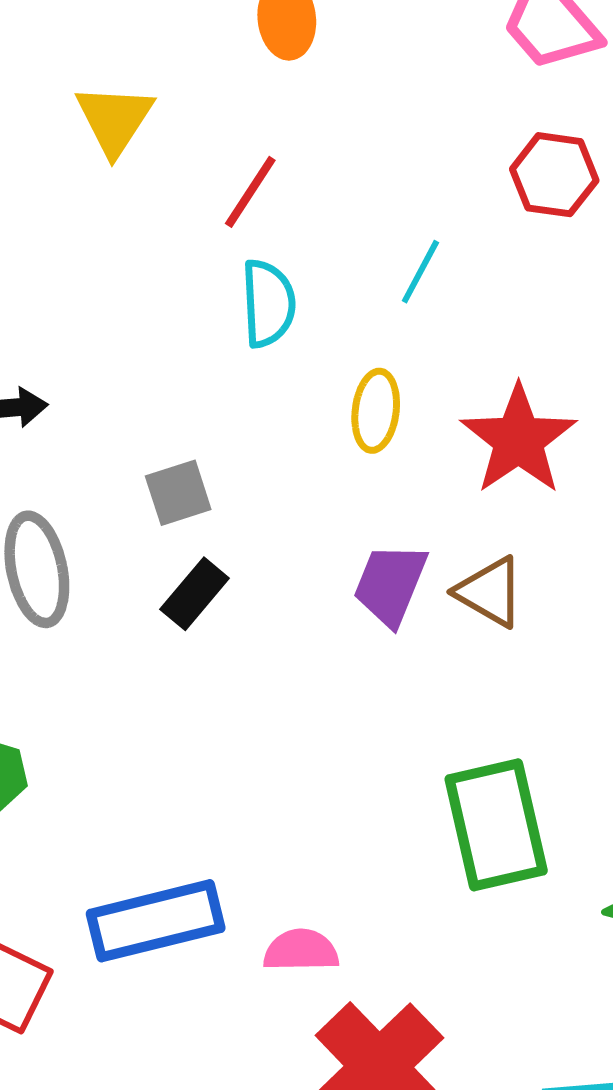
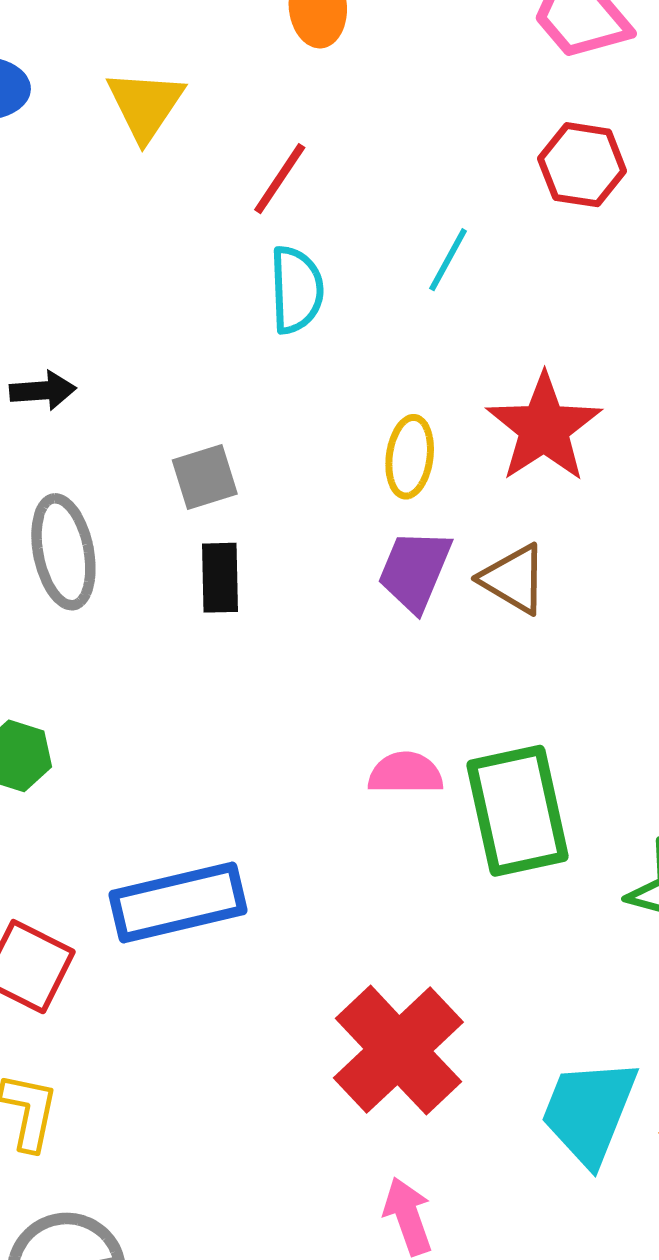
yellow ellipse: (376, 411) -> (410, 457), moved
black rectangle: (195, 594) -> (220, 578), turned -42
pink semicircle: (301, 950) -> (405, 773), moved

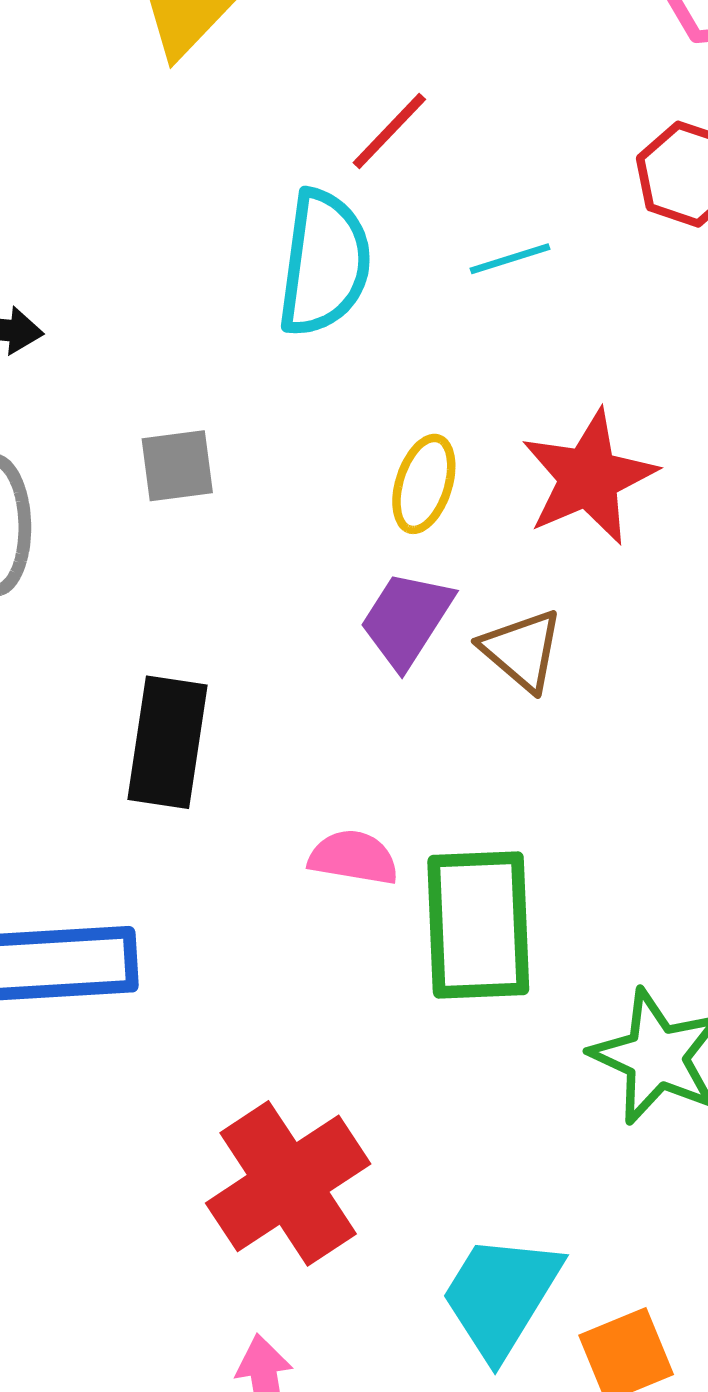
red line: (280, 179) -> (389, 131), moved
cyan line: (448, 260) -> (510, 259), turned 34
cyan semicircle: (296, 290) -> (324, 263), size x1.4
black rectangle: (220, 578) -> (168, 742), moved, size x1.5

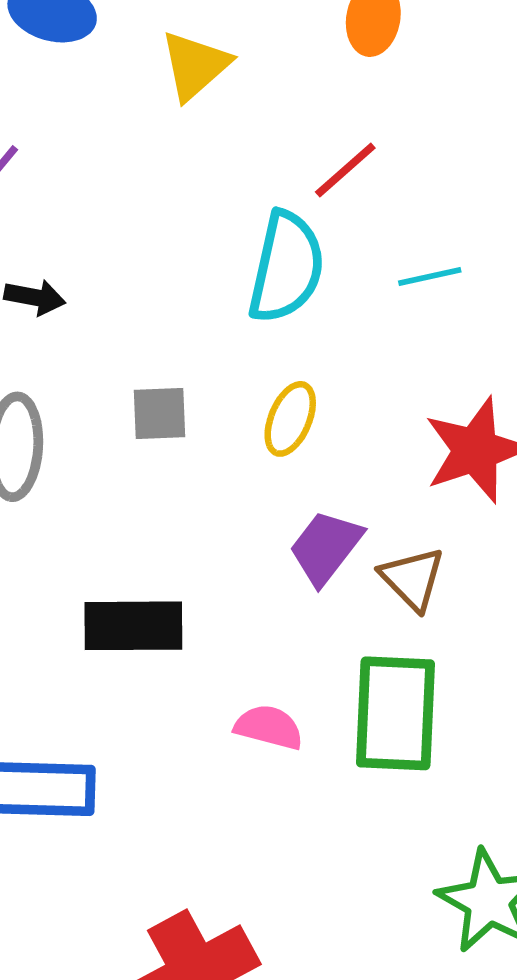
yellow ellipse: (424, 484) -> (290, 419), moved
black rectangle: (168, 742) -> (133, 626), turned 76
green rectangle: (478, 925) -> (396, 713), moved

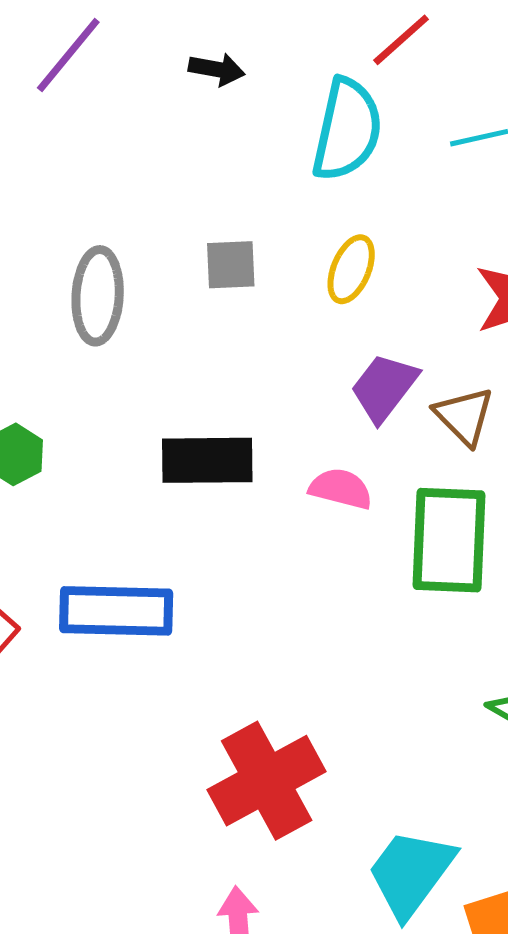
black arrow: (35, 297) -> (217, 69), moved
pink semicircle: (269, 727) -> (341, 489), moved

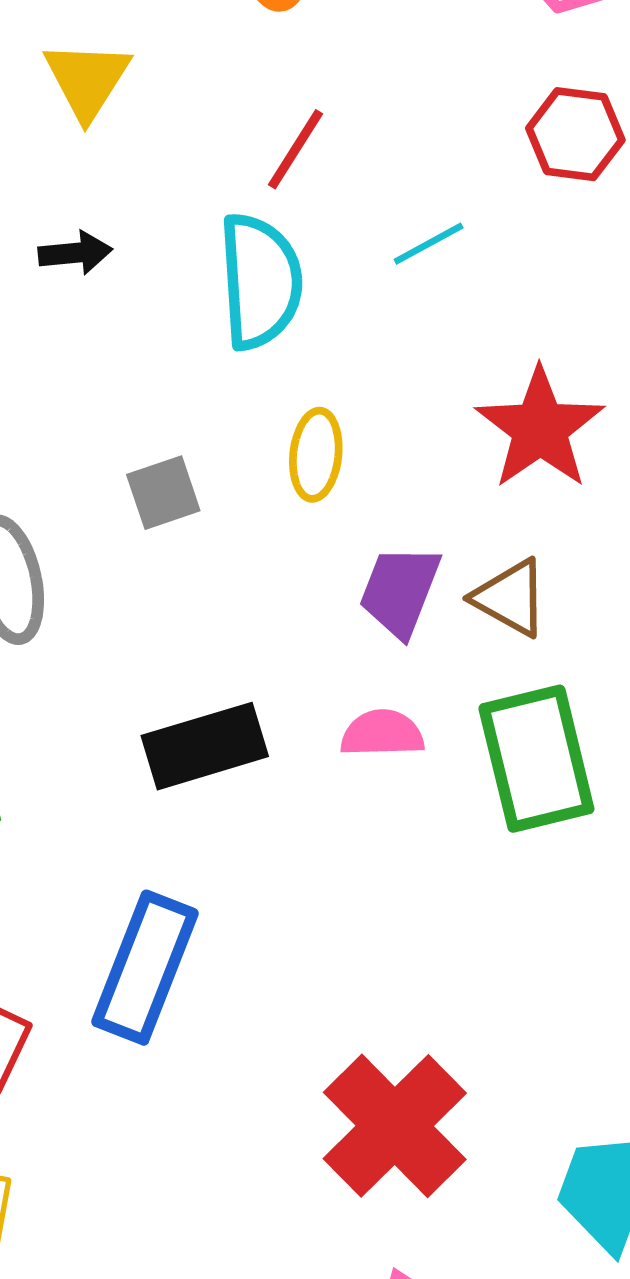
blue rectangle: (116, 611) -> (145, 968), turned -54

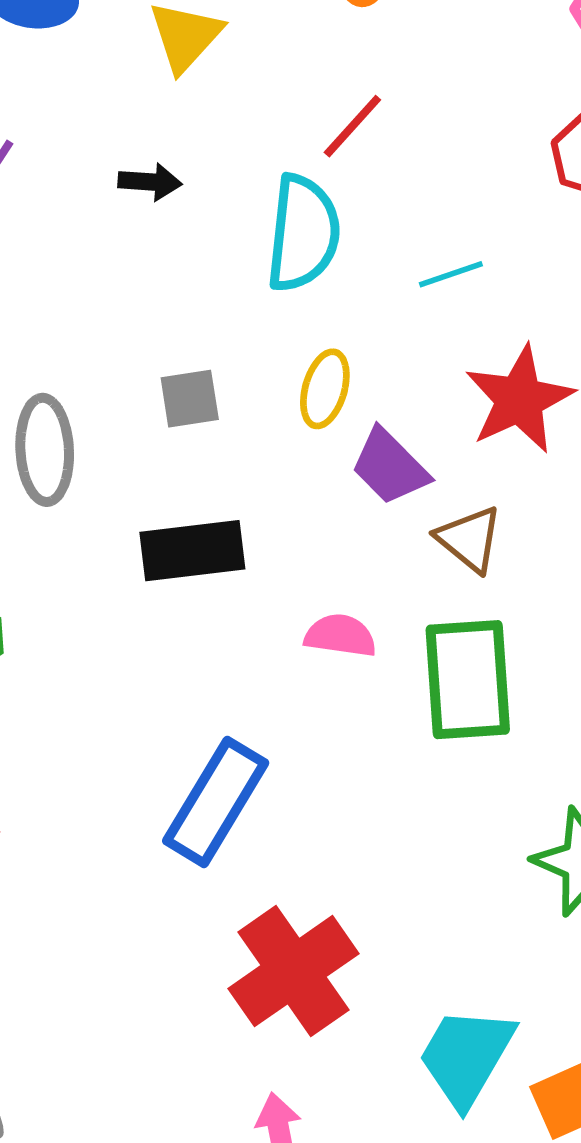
cyan line: (429, 244) -> (451, 274), moved
purple trapezoid: (400, 591) -> (390, 467), moved, turned -76
black rectangle: (205, 746) -> (192, 551), moved
blue rectangle: (145, 968) -> (216, 802), moved

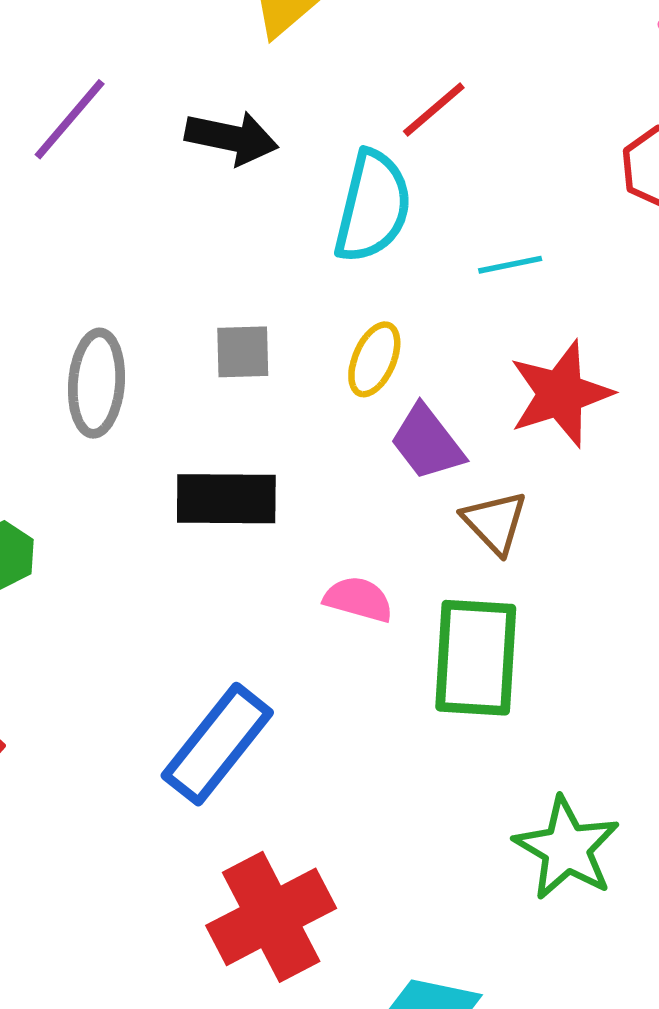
black arrow: (150, 182) -> (232, 138), size x1.5

